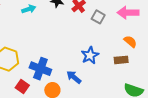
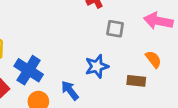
gray square: (98, 17) -> (115, 29), moved, turned -32

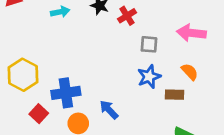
blue star: (97, 66) -> (149, 77), moved
blue cross: (29, 70) -> (66, 93), turned -36

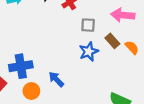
orange semicircle: (190, 72) -> (132, 47), moved
brown rectangle: (174, 95) -> (112, 41), moved, turned 48

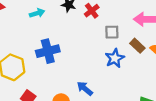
blue cross: (21, 66) -> (48, 51), moved

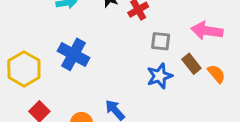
blue cross: (48, 51) -> (74, 54), turned 35

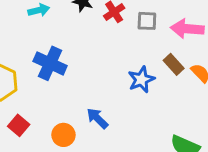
gray square: (161, 41) -> (147, 21), moved

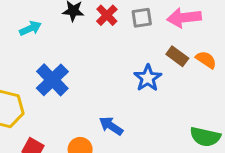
blue cross: (50, 63) -> (52, 80), turned 32

